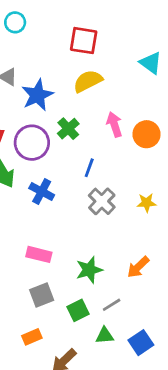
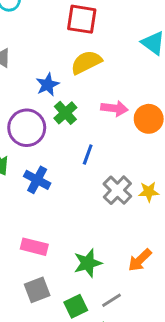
blue star: (37, 95) -> (48, 85), moved, size x0.7
pink arrow: (114, 124) -> (114, 108), turned 115
gray cross: (102, 201) -> (117, 190), moved

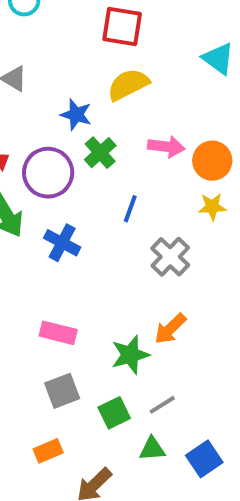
blue star: (48, 85) -> (76, 115), turned -30
yellow star: (149, 192) -> (212, 207), moved
orange arrow: (140, 260) -> (170, 329), moved

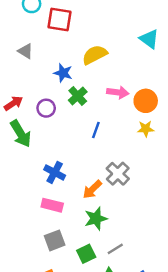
red square: (122, 27) -> (59, 20), moved
purple circle: (48, 173) -> (46, 108), size x0.6
blue cross: (62, 243) -> (55, 172), moved
gray cross: (170, 257) -> (118, 174), moved
orange arrow: (170, 329) -> (92, 189), moved

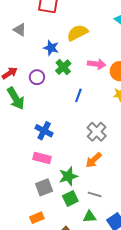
orange arrow: (92, 189) -> (94, 160), moved
green star: (96, 219) -> (68, 176), moved
gray line: (115, 249) -> (95, 194), turned 48

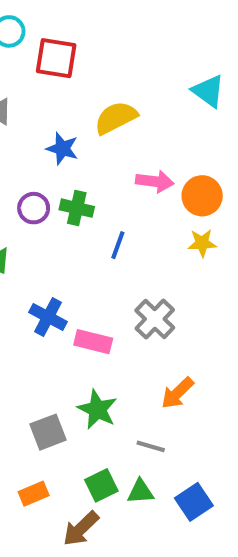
green cross: (63, 67) -> (77, 208), moved, turned -35
pink rectangle: (42, 158) -> (93, 342), moved
orange arrow: (94, 160) -> (177, 393), moved
green star: (68, 176) -> (97, 409), turned -30
green square: (70, 198) -> (101, 485), moved

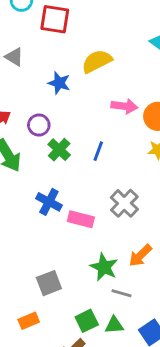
green cross: (77, 208) -> (59, 150), moved, turned 30
green star: (97, 409) -> (104, 267), moved
orange rectangle: (34, 494) -> (29, 321), moved

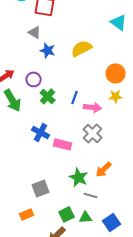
gray triangle: (14, 57) -> (35, 32), moved
yellow semicircle: (97, 61) -> (82, 48), moved
pink arrow: (124, 106) -> (93, 107), moved

